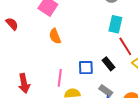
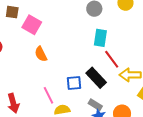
black rectangle: (108, 64) -> (96, 78), size x1.5
pink line: (60, 78) -> (49, 95), turned -30

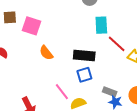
black rectangle: (96, 78) -> (84, 55), moved, turned -30

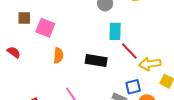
orange semicircle: (46, 53) -> (58, 56), turned -140
blue square: (84, 75) -> (133, 87), moved

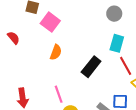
black rectangle: (96, 61) -> (91, 67), turned -75

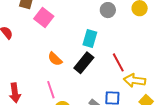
cyan rectangle: (117, 43) -> (90, 38), moved
orange semicircle: (56, 52) -> (55, 59), moved, turned 112

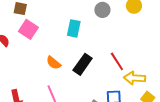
pink square: (44, 18) -> (28, 29), moved
cyan rectangle: (90, 38) -> (74, 28), moved

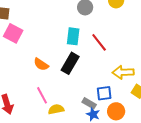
cyan rectangle: (74, 28) -> (73, 36), moved
red line: (117, 61) -> (99, 42), moved

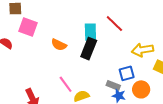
cyan rectangle: (73, 36) -> (90, 32), moved
orange semicircle: (41, 64) -> (59, 45), moved

